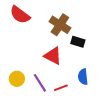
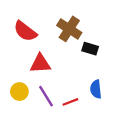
red semicircle: (20, 15) -> (25, 31), moved
red triangle: (53, 56) -> (40, 64), moved, turned -30

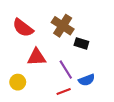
blue semicircle: (96, 89) -> (87, 80), turned -105
purple line: (46, 96) -> (66, 70), moved

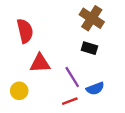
brown cross: (63, 26) -> (92, 18), moved
red semicircle: (23, 28) -> (25, 31), turned -140

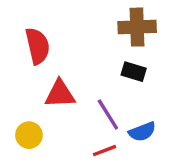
brown cross: (92, 18) -> (137, 27), turned -35

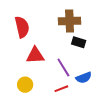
brown cross: (137, 27) -> (70, 21), moved
yellow circle: (29, 135) -> (25, 85), moved

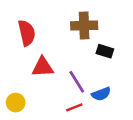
black rectangle: (79, 42) -> (105, 51), moved
yellow circle: (25, 85) -> (16, 103), moved

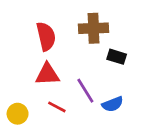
red semicircle: (27, 33) -> (46, 36), moved
red line: (74, 107) -> (57, 107), moved, turned 49

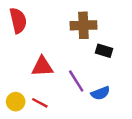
red semicircle: (46, 36) -> (18, 21), moved
red line: (57, 107) -> (40, 103), moved

